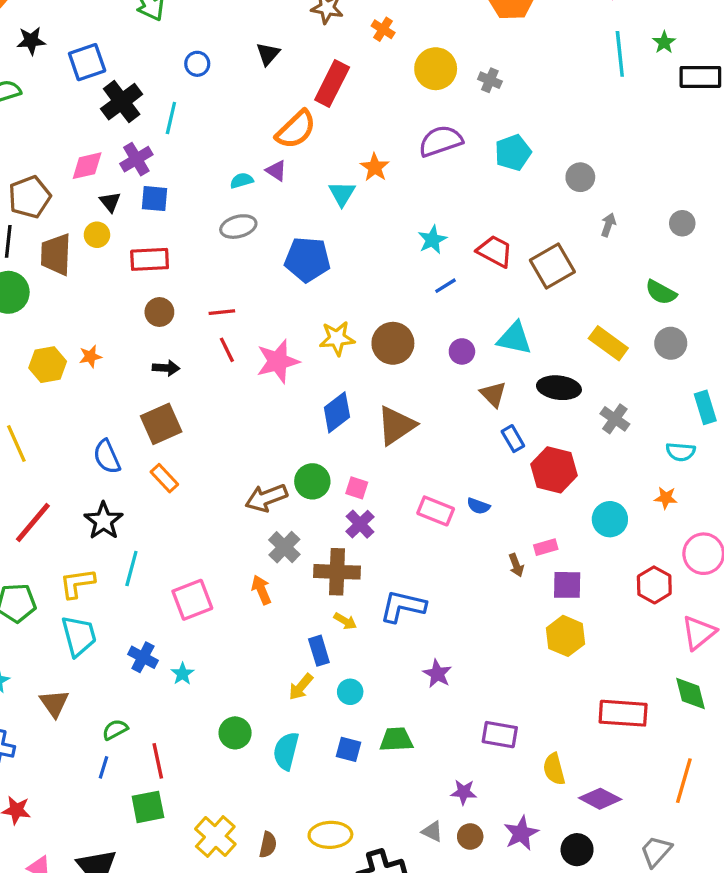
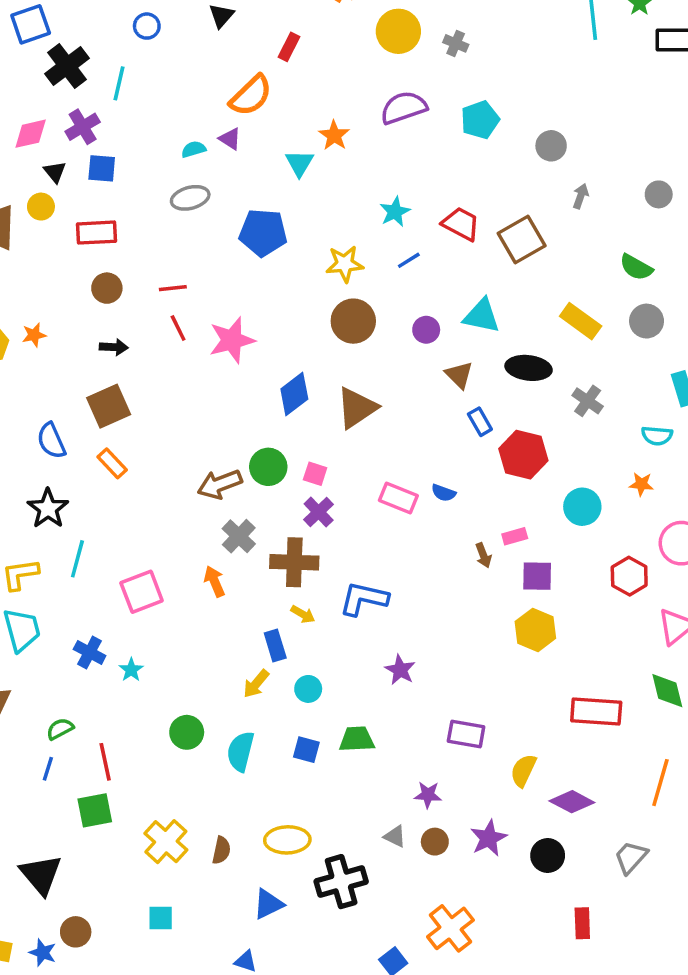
red rectangle: (332, 83) -> (289, 47), size x0.6
yellow star: (337, 338) -> (345, 264), moved
yellow semicircle: (554, 769) -> (523, 770), turned 40

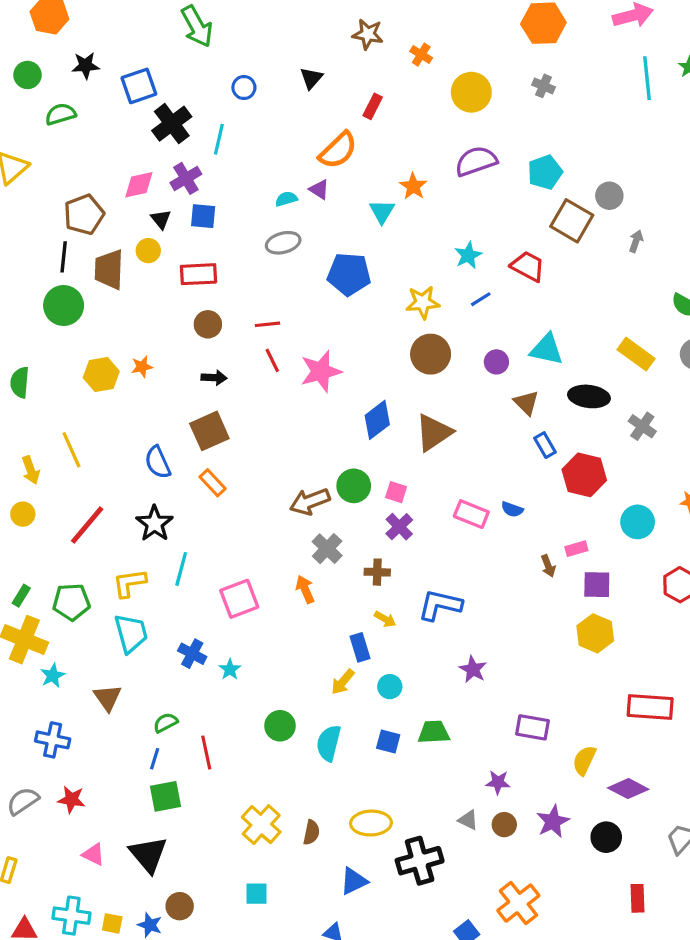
gray cross: (456, 43) -> (543, 86), moved
brown square: (522, 240) -> (572, 221), moved, turned -30
brown cross: (294, 562) -> (377, 572), size x0.6
green square: (95, 810) -> (166, 796), moved

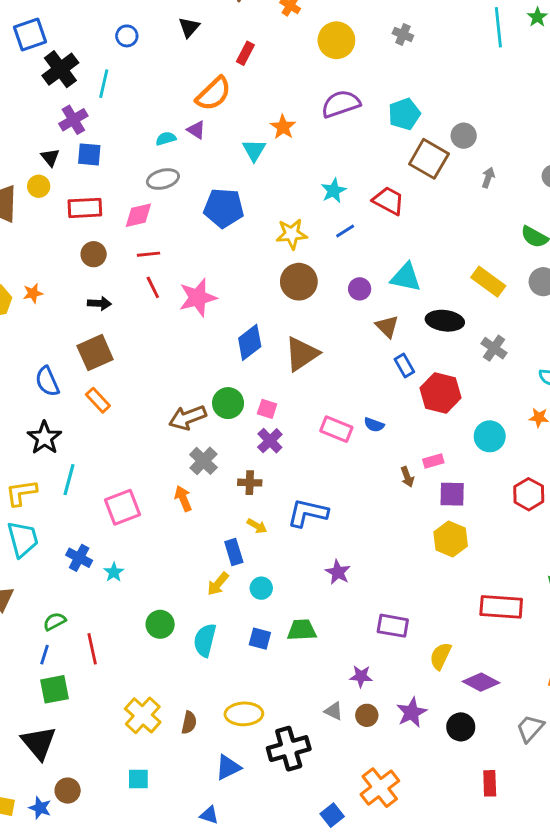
pink diamond: (139, 185) -> (138, 215), moved

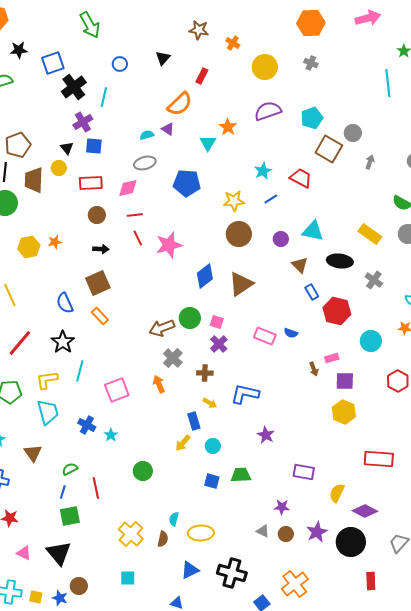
cyan line: (498, 27) -> (388, 83), moved
cyan semicircle: (205, 640) -> (174, 519), moved, size x0.6
black circle: (461, 727) -> (351, 542), size x1.5
black cross: (289, 749) -> (232, 573), moved, turned 32

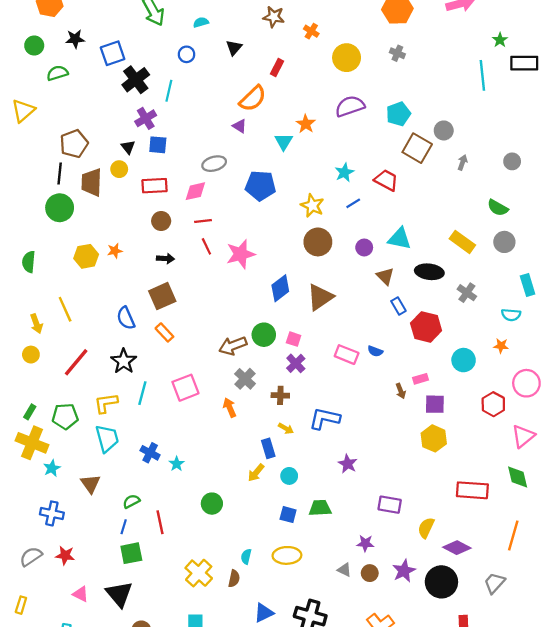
cyan semicircle: (147, 135) -> (201, 22), moved
yellow star: (234, 201) -> (312, 206), turned 30
pink square: (117, 390) -> (185, 388), moved
yellow ellipse: (201, 533) -> (287, 555), moved

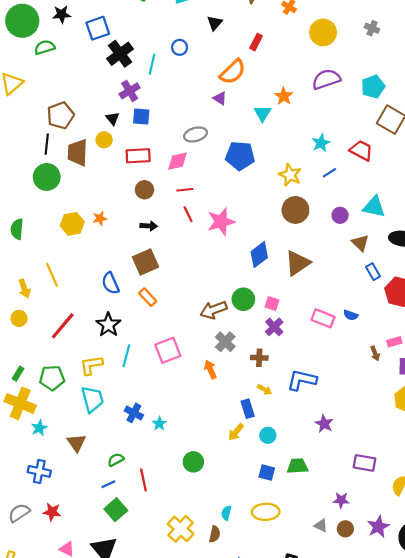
green circle: (34, 45) -> (22, 21), size x1.8
blue circle: (187, 54) -> (180, 47), moved
blue line: (124, 527) -> (108, 484), turned 48
green square: (131, 553) -> (116, 510), turned -30

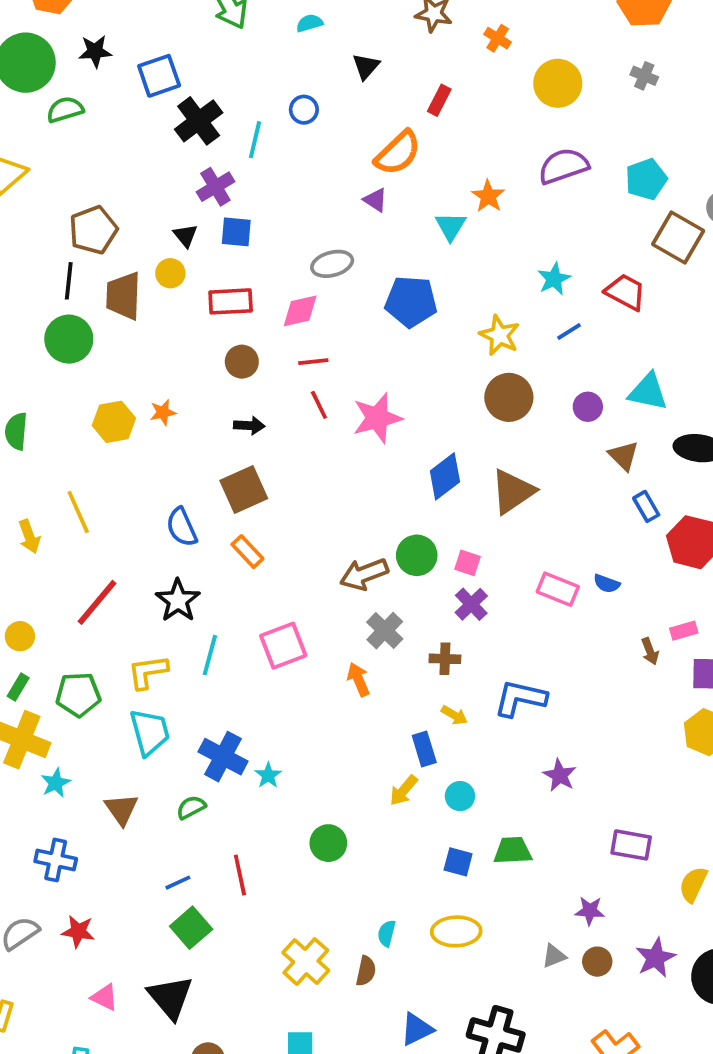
yellow circle: (19, 318) -> (20, 636), moved
blue cross: (134, 413) -> (223, 757), size x1.4
green semicircle: (116, 460) -> (191, 807), moved
gray triangle: (321, 526) -> (554, 956), turned -48

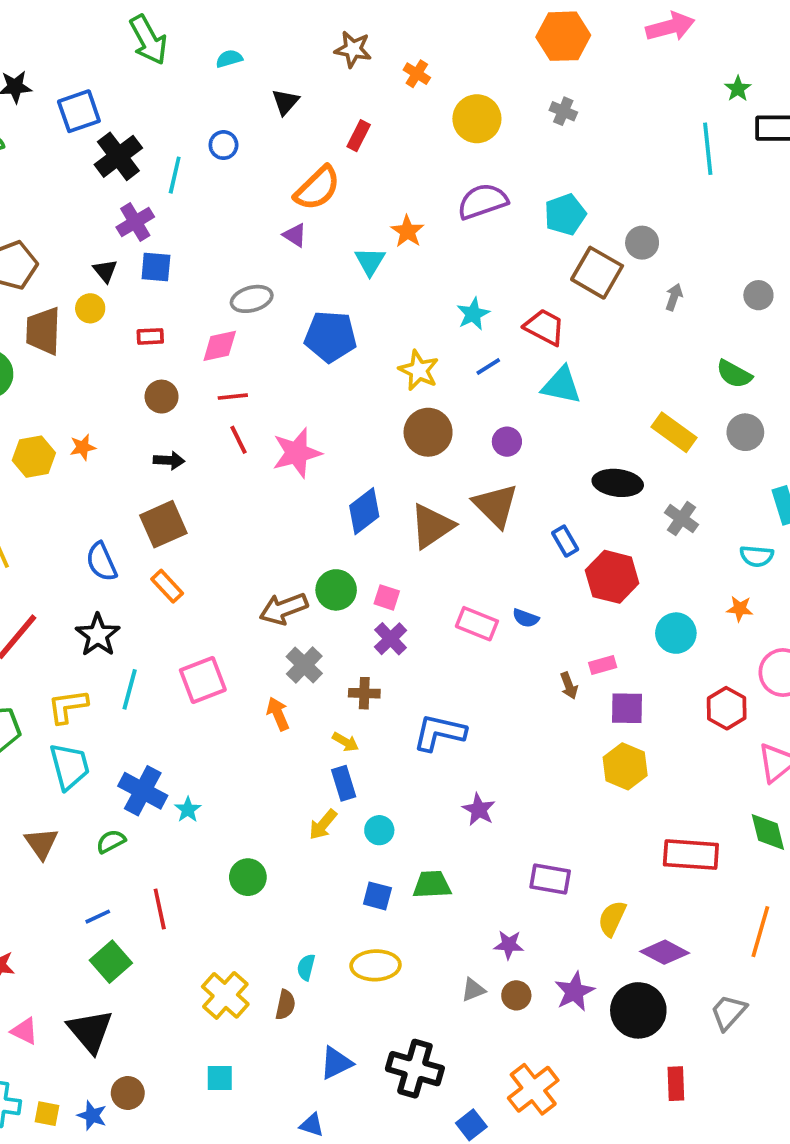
red rectangle: (231, 301) -> (150, 336), size x0.6
cyan triangle: (648, 392) -> (561, 385), moved
brown triangle: (624, 456) -> (496, 505), moved, size x1.5
yellow arrow: (454, 715) -> (345, 742), moved

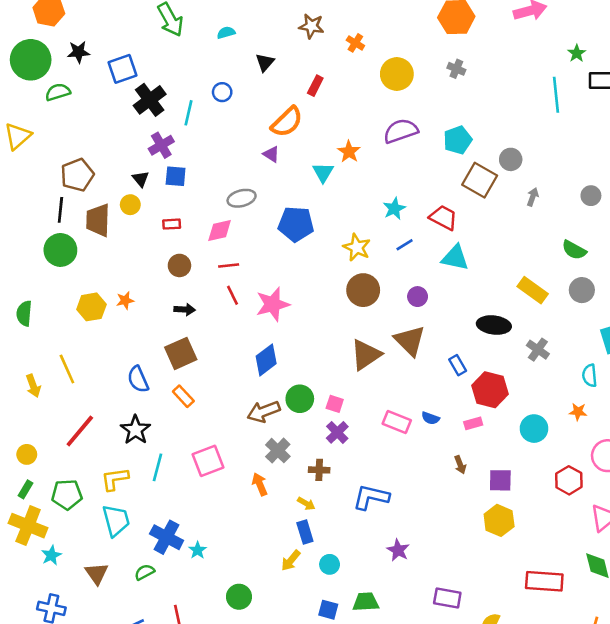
blue diamond: (364, 511) -> (266, 360), moved
cyan semicircle: (757, 556) -> (590, 375), turned 80
pink rectangle: (603, 665) -> (473, 423), moved

